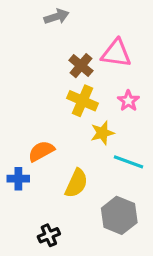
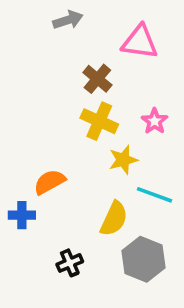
pink triangle: (116, 53) -> (140, 42), moved
yellow semicircle: (76, 183) -> (114, 219), moved
black cross: (49, 235) -> (70, 263), moved

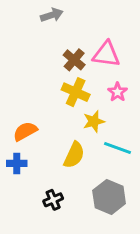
pink triangle: (140, 42) -> (106, 54), moved
orange semicircle: (50, 182) -> (25, 131), moved
yellow semicircle: (114, 219) -> (74, 155), moved

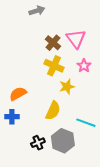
pink triangle: (106, 54) -> (76, 39), turned 45
cyan line: (118, 148) -> (86, 123), moved
gray hexagon: (109, 197) -> (63, 141), moved

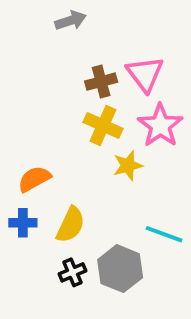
brown cross: (53, 43) -> (101, 82), turned 35
pink star: (84, 66) -> (160, 125), size x1.6
yellow semicircle: (53, 111) -> (71, 225), moved

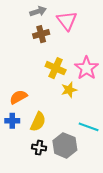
pink triangle: (145, 74) -> (67, 21), moved
brown cross: (101, 82) -> (41, 34), moved
black cross: (72, 272) -> (39, 148), turned 32

